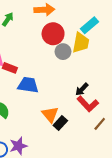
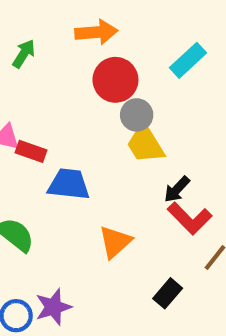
yellow trapezoid: (81, 43) -> (145, 144), moved, turned 140
orange triangle: (50, 114) -> (115, 242), turned 30
black rectangle: (60, 123) -> (168, 293), moved

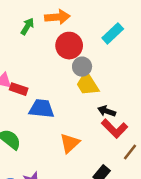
green arrow: (24, 54) -> (27, 26), moved
black arrow: (177, 189) -> (107, 111), turned 66

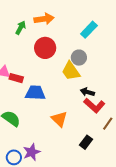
red circle: (69, 46) -> (45, 48), moved
gray circle: (82, 67) -> (79, 58), moved
orange triangle: (70, 143) -> (59, 119), turned -30

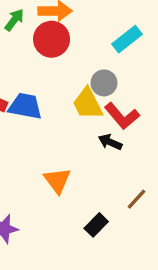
red circle: (45, 48) -> (52, 39), moved
blue trapezoid: (35, 93) -> (25, 106), moved
red L-shape: (94, 106) -> (122, 116), moved

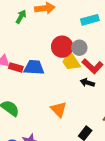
red circle: (52, 39) -> (62, 47), moved
cyan rectangle: (127, 39) -> (90, 20), turned 30

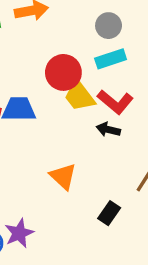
cyan rectangle: (90, 20) -> (111, 59), moved
gray circle: (79, 48) -> (109, 26), moved

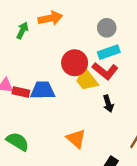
red L-shape: (115, 102) -> (105, 71), moved
black arrow: (108, 130) -> (108, 104), turned -119

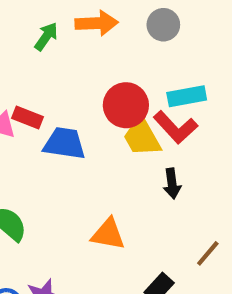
gray circle: (107, 28) -> (163, 25), moved
red rectangle: (21, 92) -> (27, 117), moved
orange triangle: (76, 139) -> (108, 234), turned -40

